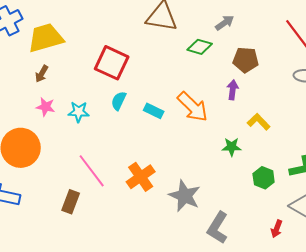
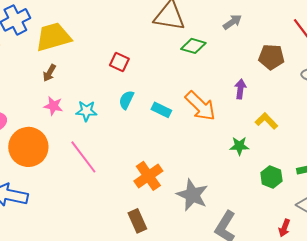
green diamond: (200, 47) -> (193, 46), moved
brown pentagon: (246, 60) -> (271, 57), moved
red square: (112, 63) -> (119, 62), size x0.6
pink line: (92, 171) -> (83, 157), moved
brown rectangle: (71, 202) -> (137, 221), moved, turned -45

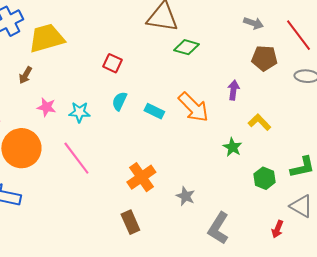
gray arrow: (232, 22) -> (253, 23), moved, turned 54
brown arrow: (49, 73) -> (25, 75), moved
green star: (239, 146) -> (232, 147), turned 30
gray star: (192, 195) -> (185, 196), size x0.6

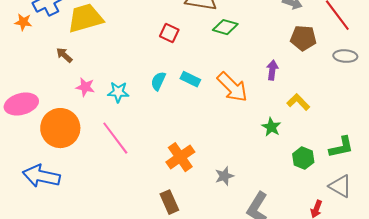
red square: (112, 63) -> (169, 33), moved
brown arrow: (25, 75) -> (64, 55), turned 102
cyan rectangle: (154, 111) -> (190, 79), moved
gray star: (185, 196) -> (224, 176), turned 30

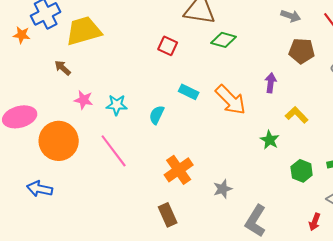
cyan semicircle: (158, 81) -> (157, 115), moved
blue arrow: (41, 176) -> (40, 189), size x0.7

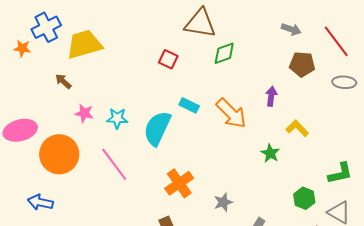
green diamond: (224, 40) -> (224, 53), turned -35
cyan semicircle: (157, 115) -> (157, 128), size x1.8
green hexagon: (302, 171) -> (304, 198), moved

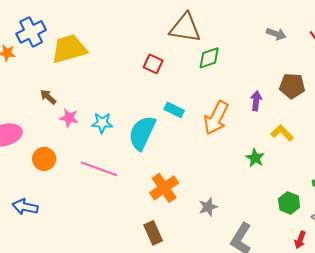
brown pentagon: (302, 64) -> (292, 86), moved
brown arrow: (63, 81) -> (48, 97), moved
orange arrow: (231, 113) -> (216, 118), turned 72
orange circle: (59, 154) -> (44, 159), size x0.6
pink line: (114, 164) -> (99, 169), turned -33

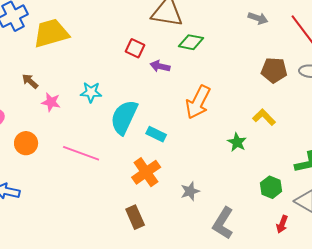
green diamond: (209, 58) -> (191, 42), turned 30
purple arrow: (256, 101) -> (160, 66), moved, turned -84
cyan rectangle: (174, 110) -> (156, 134), moved
cyan star: (102, 123) -> (91, 92), moved

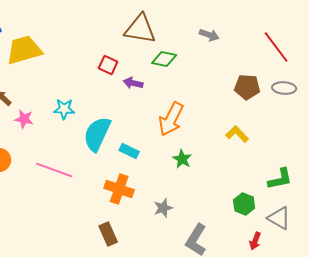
gray arrow: (258, 18) -> (209, 35), moved
green star: (237, 142) -> (182, 159), moved
orange cross: (146, 172) -> (119, 189), turned -36

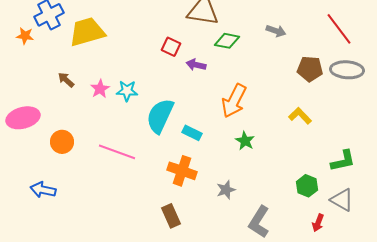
gray arrow: (209, 35) -> (276, 31), moved
gray ellipse: (284, 88) -> (347, 70), size x1.4
pink star: (24, 119) -> (100, 89), moved, turned 30

